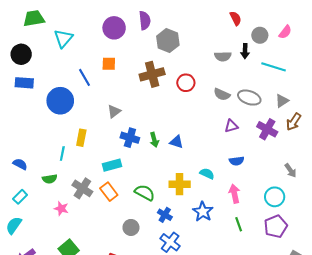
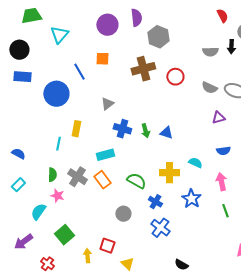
green semicircle: (50, 179) -> (52, 175), moved, turned -80
cyan semicircle: (14, 225) -> (38, 212), moved

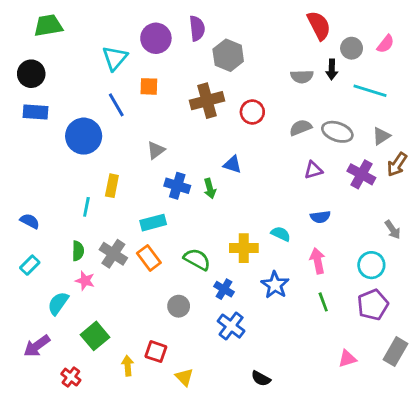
red semicircle: (222, 16) -> (319, 26), size x1.5
cyan triangle: (59, 35) -> (115, 58), moved
gray semicircle: (209, 88) -> (301, 128), turned 133
blue triangle: (166, 133) -> (232, 164), moved

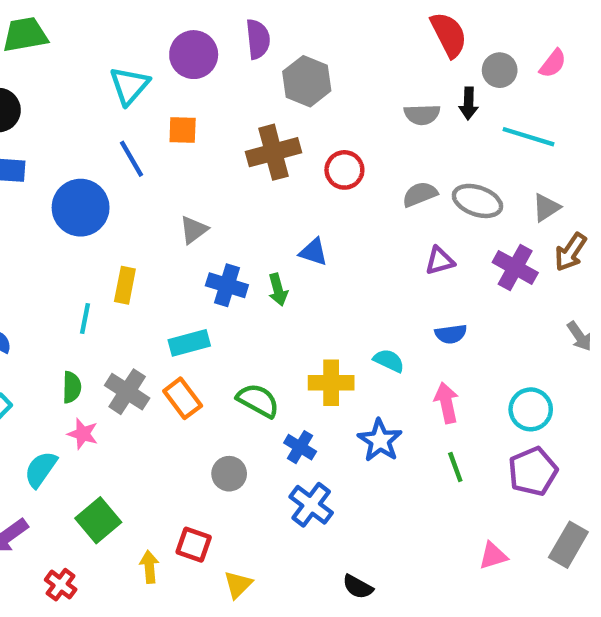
gray arrow: (393, 230) -> (579, 336), moved
yellow triangle: (184, 377) -> (238, 585), turned 30

